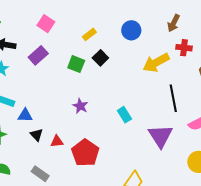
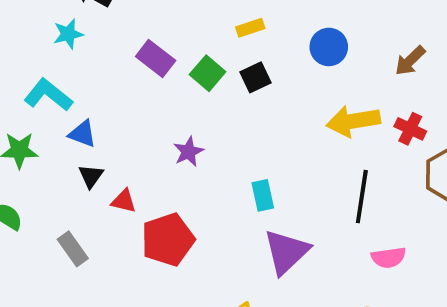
red cross: (184, 48) -> (410, 129), moved
purple rectangle: (38, 55) -> (156, 59), moved, turned 60
purple triangle: (160, 136) -> (286, 252), moved

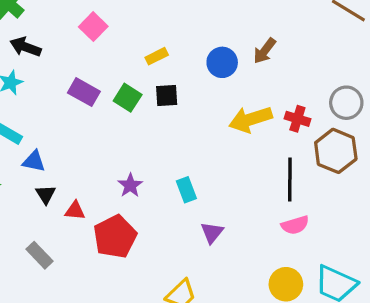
brown arrow: (410, 61) -> (265, 51), moved
black square: (256, 77) -> (167, 95), turned 30
purple star: (188, 152) -> (130, 185), moved
black line: (362, 197) -> (290, 180), moved
purple triangle: (286, 252) -> (212, 233), size x0.6

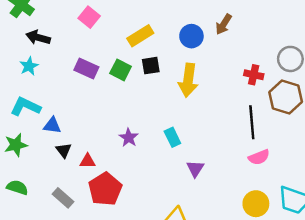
yellow rectangle: (157, 56) -> (140, 36), size x1.5
yellow arrow: (251, 119) -> (188, 80), moved, turned -60
red pentagon: (115, 237) -> (105, 189), moved

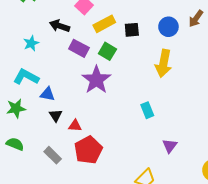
yellow rectangle: (140, 36) -> (104, 24), moved
black arrow: (38, 38) -> (60, 26), moved
black square: (151, 66) -> (132, 30), moved
purple star: (129, 138) -> (96, 80), moved, size x1.8
purple triangle: (195, 169) -> (170, 146), moved

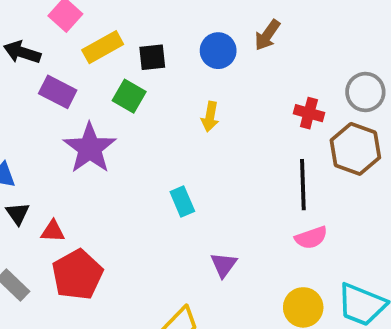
green square: (107, 51) -> (129, 96), moved
yellow arrow: (163, 63) -> (210, 117), size x0.6

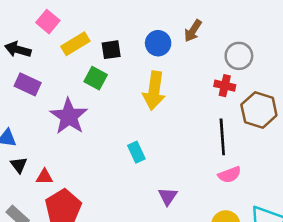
purple rectangle: (58, 92) -> (28, 84), moved
gray circle: (365, 92) -> (239, 56), moved
yellow arrow: (210, 117) -> (154, 91), size x1.8

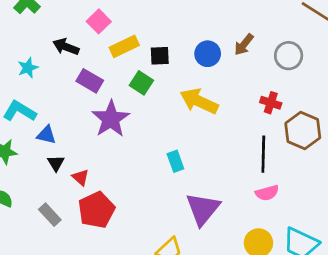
gray circle: (239, 56) -> (289, 56), moved
purple rectangle: (28, 84) -> (90, 81), moved
yellow arrow: (154, 91) -> (199, 101), turned 102
red triangle: (44, 177) -> (81, 177), turned 36
purple triangle: (168, 196) -> (203, 209), size x1.8

